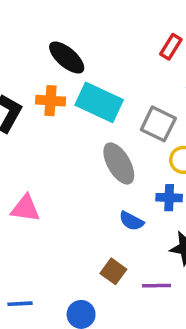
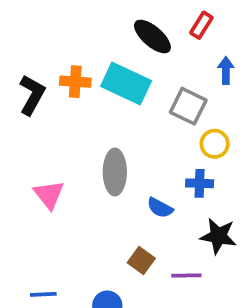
black ellipse: (67, 57) -> (152, 36), moved
gray ellipse: (119, 163) -> (115, 172), moved, turned 30
pink triangle: (25, 208) -> (49, 195), turned 44

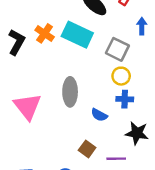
orange cross: (75, 82) -> (45, 33), turned 30
yellow circle: (215, 144) -> (121, 76), moved
pink triangle: (49, 195) -> (27, 106), size x1.4

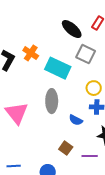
cyan rectangle: (77, 35) -> (58, 68), moved
gray square: (117, 49) -> (86, 54), moved

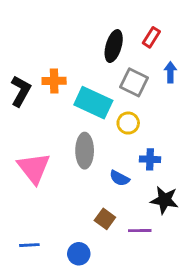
black ellipse: (72, 29) -> (114, 46), turned 65
orange cross: (31, 53) -> (54, 81), turned -35
yellow circle: (94, 88) -> (128, 123), moved

